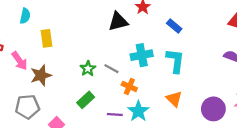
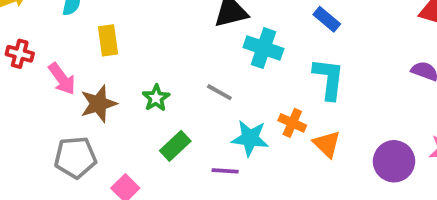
cyan cross: (142, 55) -> (263, 48), moved, turned 30
green star: (88, 69) -> (156, 98), moved
orange cross: (129, 87) -> (292, 123), moved
cyan star: (138, 111) -> (250, 138), moved, turned -30

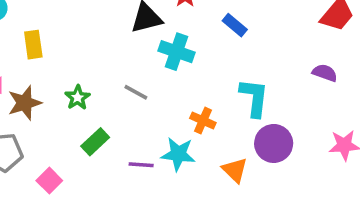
cyan L-shape: (329, 79) -> (254, 98), moved
cyan star: (250, 138) -> (178, 154), moved
orange triangle: (327, 144) -> (235, 170), moved
purple circle: (394, 161) -> (274, 143), moved

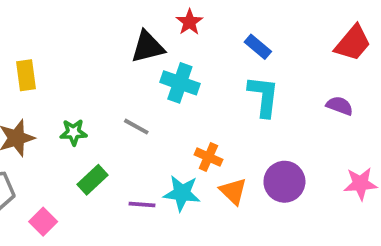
blue rectangle: (235, 25) -> (258, 47), moved
green star: (78, 98) -> (74, 132), turned 30
cyan L-shape: (254, 98) -> (264, 96), moved
orange triangle: (235, 170) -> (233, 191), moved

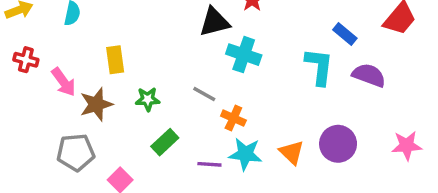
blue rectangle: (258, 47) -> (345, 34), moved
yellow rectangle: (26, 75) -> (115, 60), moved
purple semicircle: (340, 106) -> (369, 75), moved, size x1.4
orange cross: (208, 157) -> (233, 118), moved

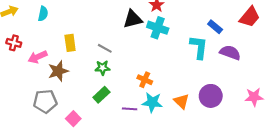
cyan cross: (244, 55) -> (158, 28), moved
pink arrow: (64, 82) -> (38, 57), turned 102
gray line: (204, 94) -> (105, 48), moved
green star: (148, 99) -> (103, 68), moved

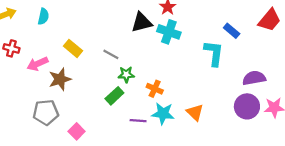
yellow rectangle: (70, 43) -> (73, 48), turned -42
purple semicircle: (230, 53) -> (254, 78), moved, turned -30
green star: (103, 68) -> (126, 74), moved
green rectangle: (101, 95) -> (114, 96), moved
purple circle: (211, 96) -> (247, 106), moved

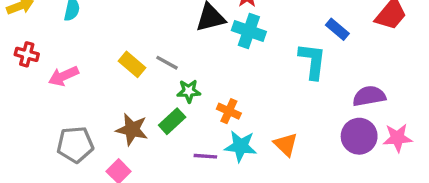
yellow rectangle: (73, 48) -> (132, 64), moved
brown star: (60, 79) -> (132, 129), moved, turned 30

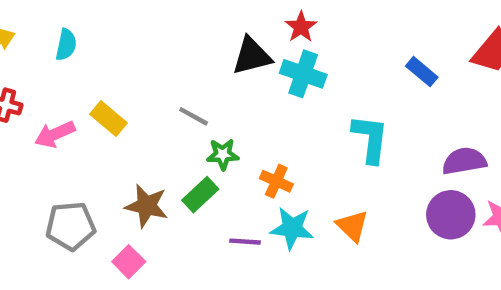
cyan L-shape: (312, 61) -> (370, 139), moved
yellow rectangle: (132, 64) -> (109, 119), moved

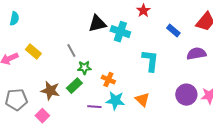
red star: (301, 27) -> (143, 11), moved
gray line: (194, 116) -> (71, 51), turned 32
purple semicircle: (464, 161) -> (196, 54), moved

